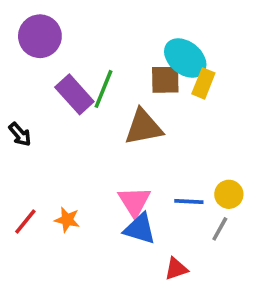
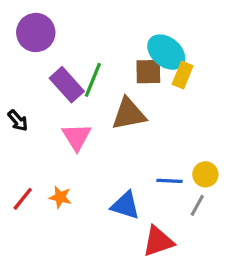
pink triangle: (134, 202) -> (77, 137), moved
red triangle: (176, 269) -> (158, 241), size x1.5

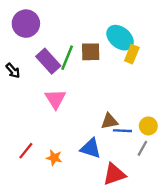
brown square: (148, 72) -> (91, 52), moved
brown triangle: (129, 114) -> (109, 121), moved, size x0.7
black arrow: (18, 121) -> (13, 71), moved
orange star: (60, 197) -> (54, 158), moved
red line: (23, 199) -> (26, 151), moved

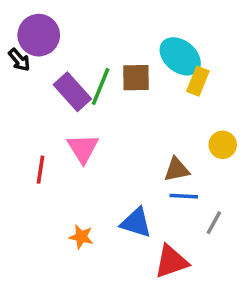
black arrow: (13, 71) -> (19, 60), moved
brown triangle: (109, 121) -> (177, 170), moved
yellow circle: (148, 126) -> (223, 145), moved
red line: (26, 151) -> (40, 170), moved, turned -30

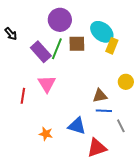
purple circle: (39, 35) -> (60, 20), moved
gray line: (214, 223) -> (121, 126), turned -56

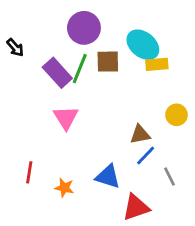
yellow rectangle: (112, 46) -> (157, 64), turned 63
red line: (23, 96) -> (29, 172), moved
blue line: (104, 111) -> (146, 155), turned -49

